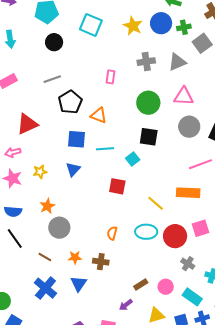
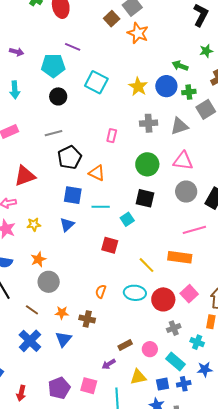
pink square: (200, 228) -> (189, 294), turned -30
gray cross: (188, 264) -> (174, 328), turned 32

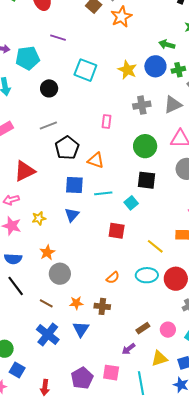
orange star: (138, 33) -> (121, 17), turned 30
cyan pentagon: (53, 66) -> (28, 58), moved
orange semicircle: (101, 291) -> (113, 278), turned -144

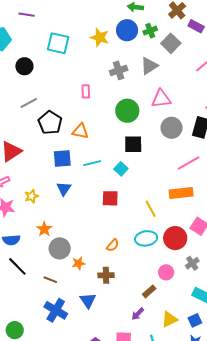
yellow line: (155, 246) -> (151, 209), turned 30
orange star: (76, 303) -> (78, 263), moved
pink circle: (168, 330) -> (166, 272), moved

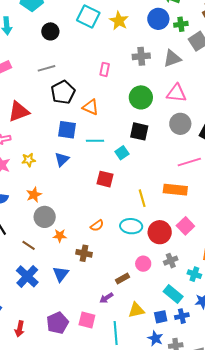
yellow star: (100, 37) -> (119, 21), moved

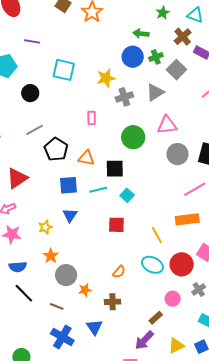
yellow star: (119, 21) -> (106, 78), moved, turned -30
black square: (139, 131) -> (115, 169), moved
yellow star: (29, 160) -> (45, 227), moved
cyan ellipse: (131, 226) -> (152, 265), turned 35
purple arrow: (106, 298) -> (144, 340), size x1.5

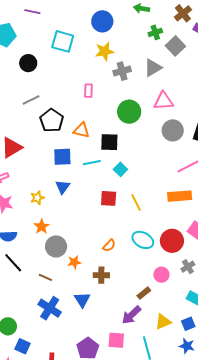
blue circle: (133, 57) -> (102, 21), moved
yellow line: (157, 235) -> (136, 202), moved

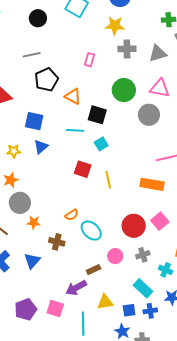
gray circle: (173, 130) -> (149, 115), moved
blue square: (62, 157) -> (34, 121), moved
cyan ellipse: (143, 240) -> (91, 231), moved

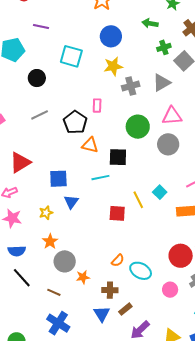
black pentagon: (46, 80) -> (75, 122), moved
cyan square: (101, 144) -> (160, 192), moved
yellow line: (108, 180) -> (138, 200), moved
blue triangle: (32, 261) -> (102, 314), moved
brown rectangle: (94, 270) -> (125, 309), moved

